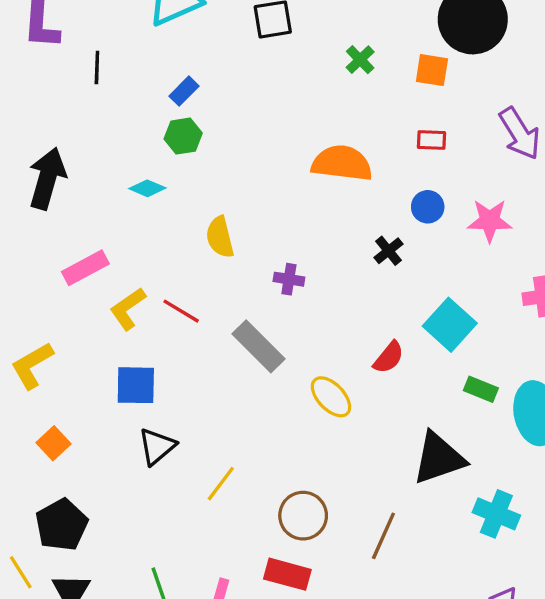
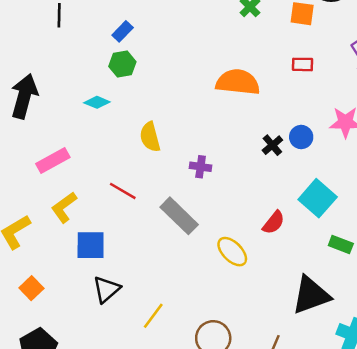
blue circle: (428, 207) -> (301, 137), moved
yellow L-shape: (128, 309) -> (64, 207), moved

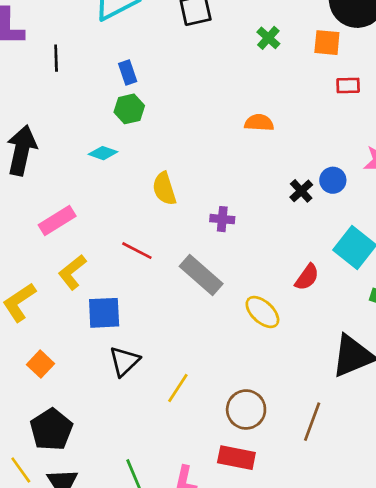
blue rectangle: (123, 31) -> (128, 73), turned -60
red rectangle: (303, 64) -> (348, 86), moved
orange semicircle: (238, 82) -> (259, 123), size x0.6

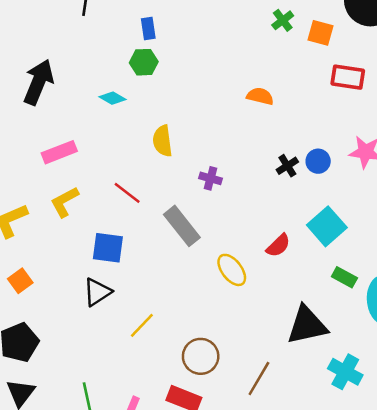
orange square: (327, 43) -> (321, 33), moved
red rectangle: (348, 86) -> (348, 77), size x1.5
blue square: (104, 313) -> (108, 248), moved

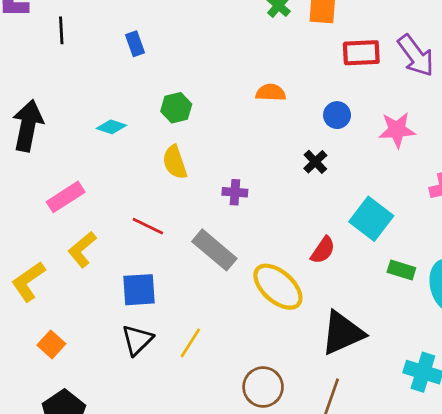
green hexagon: (144, 62) -> (176, 108), moved
blue circle: (318, 161) -> (337, 115), moved
yellow ellipse: (232, 270) -> (278, 287), size x1.4
yellow line: (142, 325) -> (190, 343), moved
black triangle: (307, 325) -> (342, 333), moved

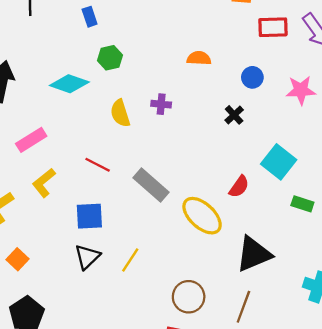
green hexagon: (176, 108) -> (110, 58), moved
cyan diamond: (111, 127) -> (69, 84), size x1.6
purple cross: (235, 192) -> (161, 104), moved

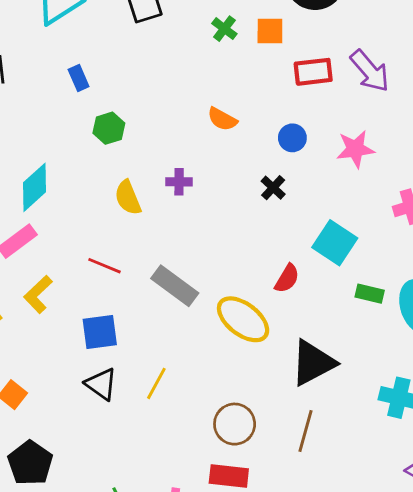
orange semicircle: (199, 58) -> (222, 119), turned -150
cyan diamond: (69, 84) -> (34, 187), moved, turned -57
black triangle: (87, 257) -> (101, 384), turned -36

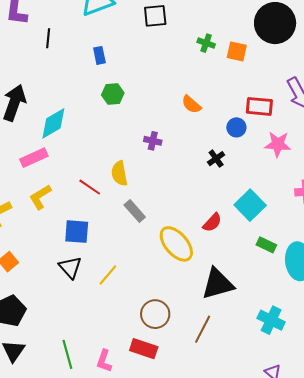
green cross: (224, 29) -> (206, 43), turned -30
red rectangle: (313, 72) -> (259, 106), moved
yellow semicircle: (128, 198) -> (119, 173), moved
gray rectangle: (175, 286) -> (135, 211), size x0.7

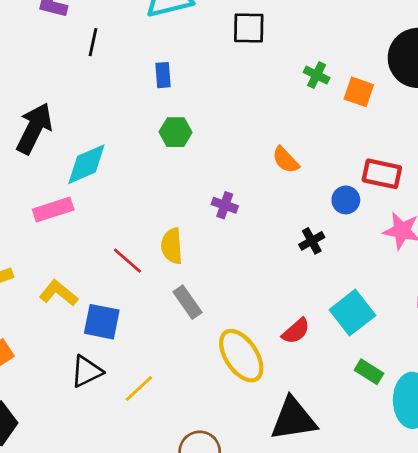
yellow L-shape: (40, 197) -> (59, 293), moved, turned 64
black triangle: (70, 267) -> (87, 371), turned 40

